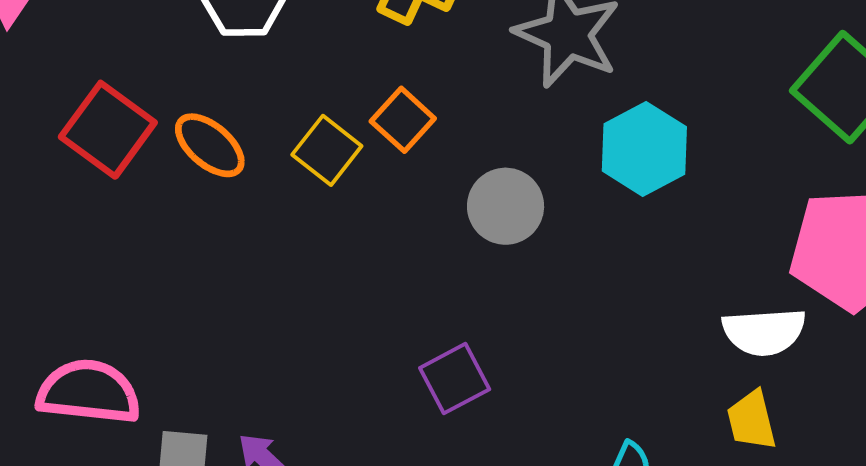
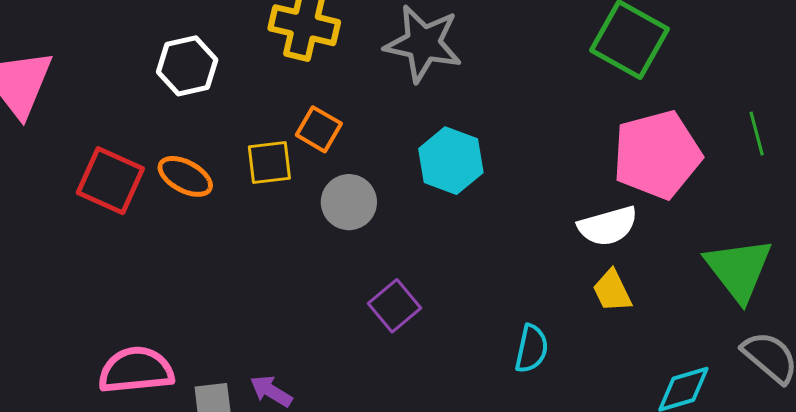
cyan hexagon: (644, 149) -> (451, 161), moved
yellow square: (327, 150) -> (269, 162), turned -33
gray circle: (506, 206) -> (349, 202), moved

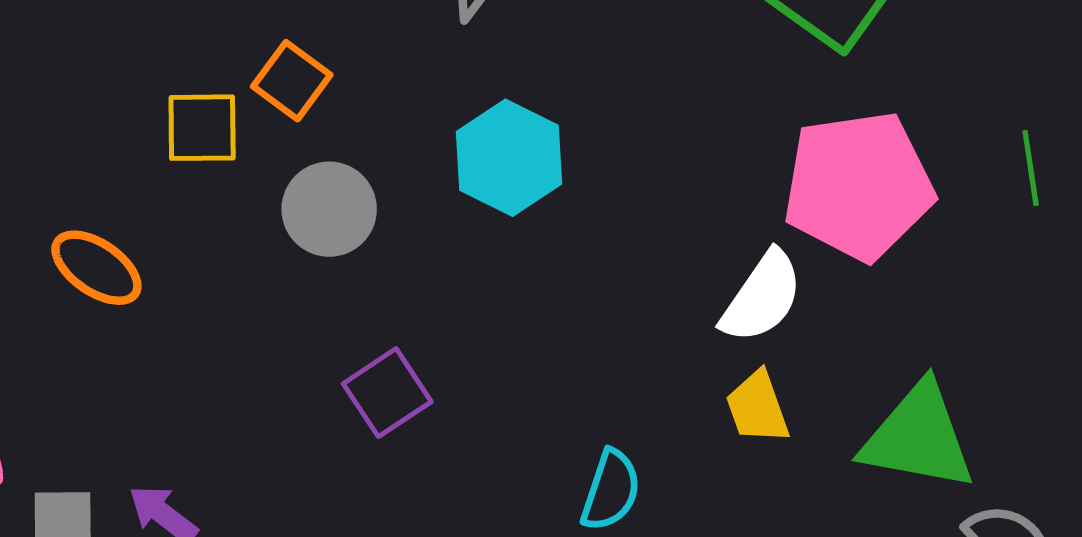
orange ellipse: (185, 176) -> (96, 268), moved
white semicircle: (608, 226) -> (762, 297), turned -46
green triangle: (739, 269) -> (918, 437), moved, turned -48

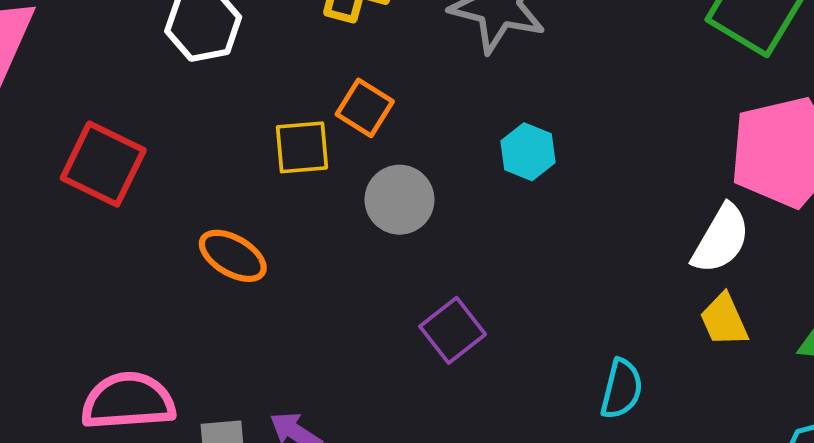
cyan hexagon: (509, 158) -> (528, 152), size x0.7

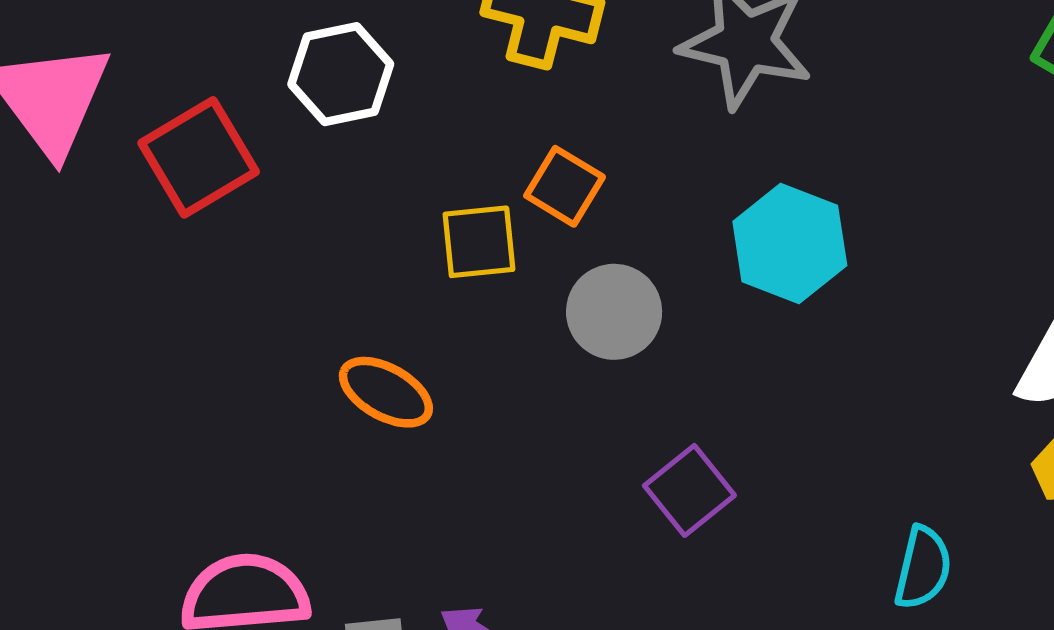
cyan hexagon: (528, 152) -> (790, 243), size x1.5
red square: (103, 164) -> (199, 157), moved, turned 34

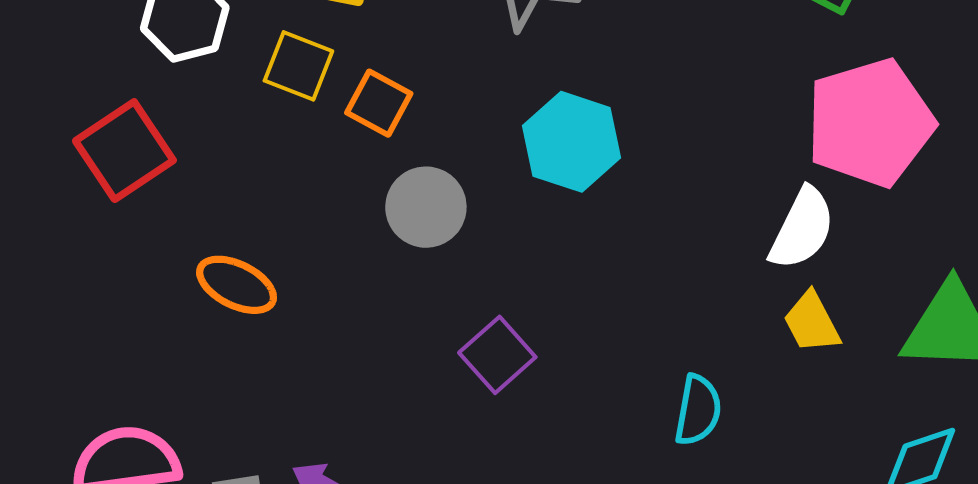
red square: (199, 157) -> (124, 151), moved
yellow square: (479, 242) -> (298, 66), moved, turned 30

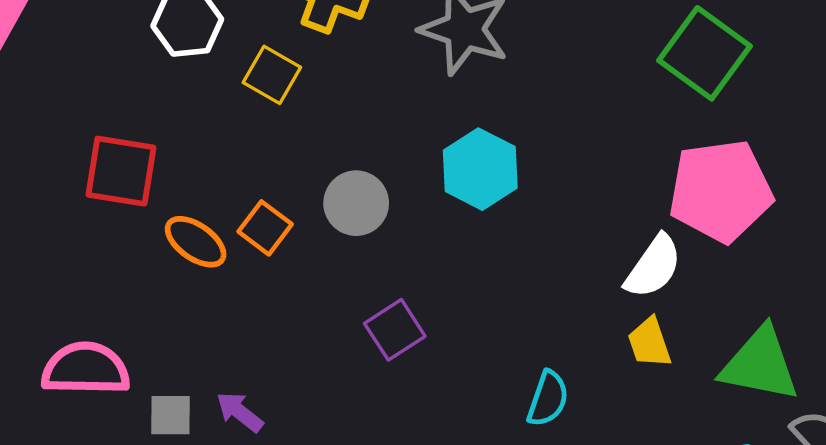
orange square: (379, 103) -> (265, 228), moved
red square: (124, 151) -> (121, 171), moved, turned 34

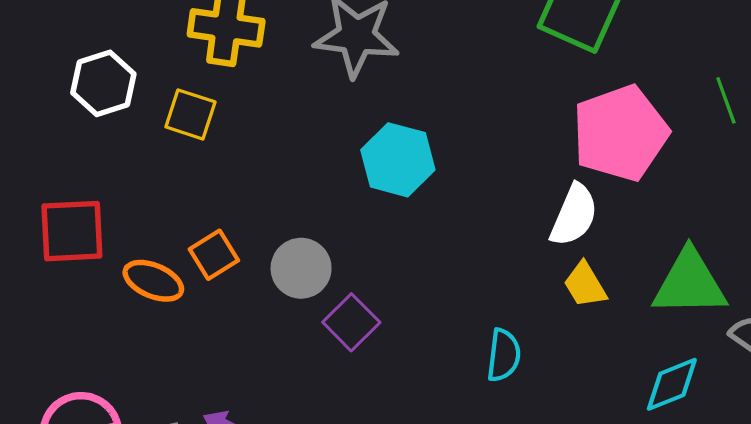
gray circle: (356, 203) -> (301, 268), moved
orange square: (265, 228) -> (214, 255), turned 33

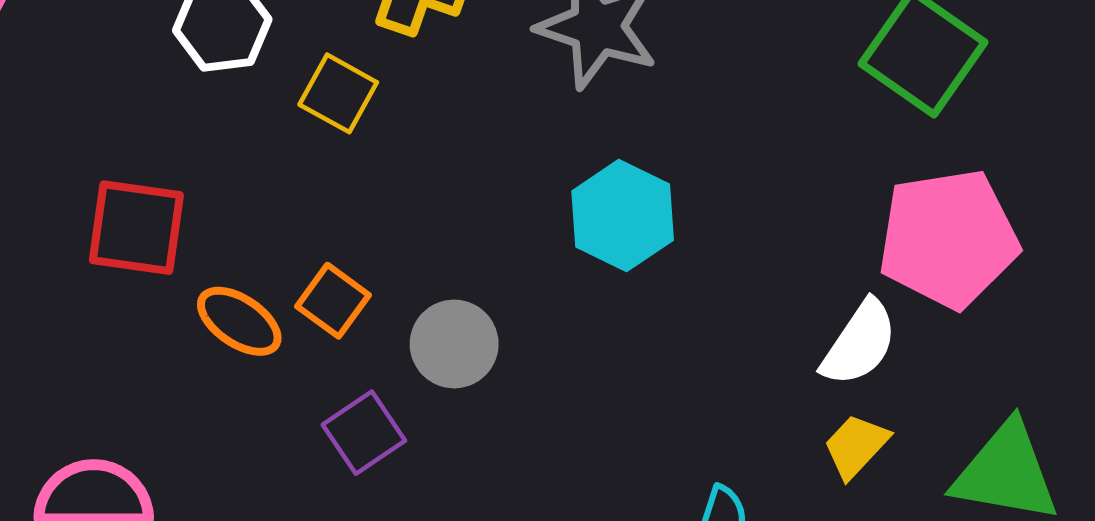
orange square: (214, 255) -> (333, 301), turned -33
yellow trapezoid: (585, 285) -> (856, 446), turned 63
purple square: (351, 322) -> (364, 433), moved

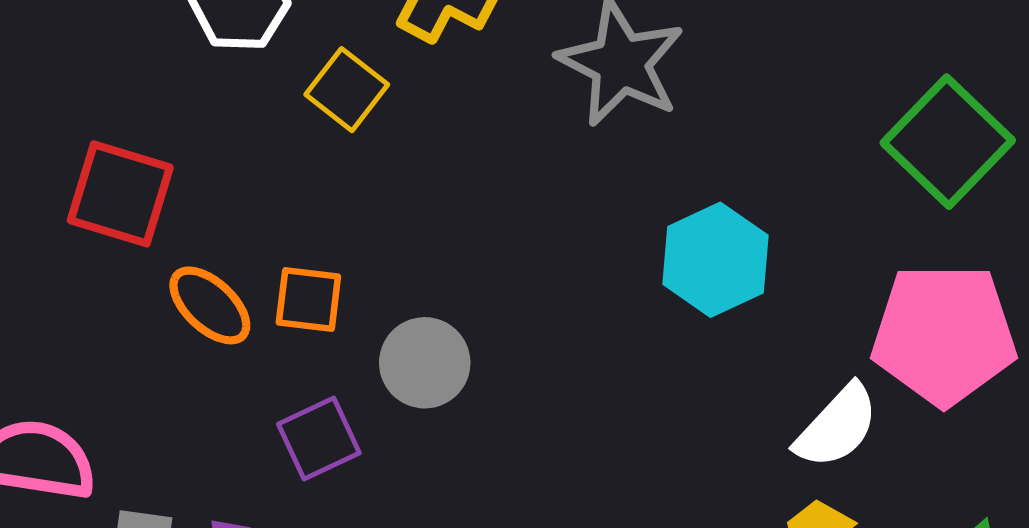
cyan hexagon: (623, 216) -> (715, 260), moved
orange square: (333, 301) -> (308, 299), turned -38

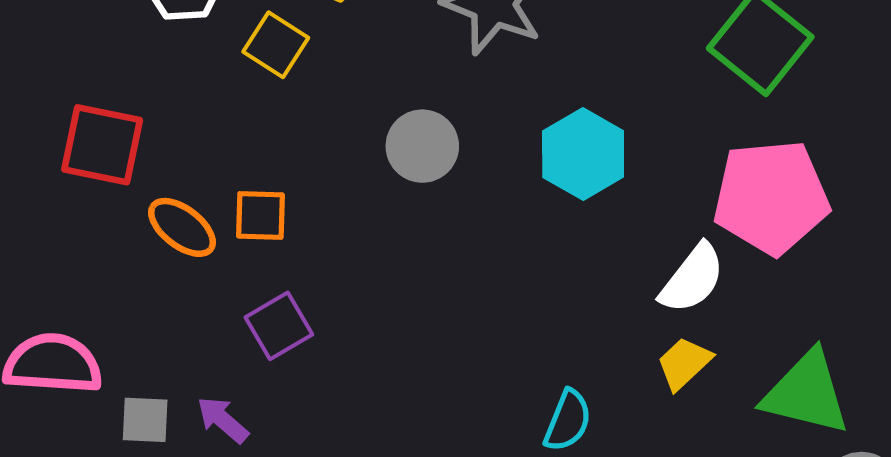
gray circle: (425, 363) -> (422, 146), moved

